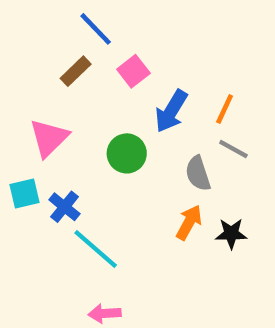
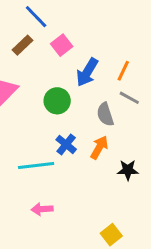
blue cross: (64, 207) -> (66, 144), moved
black star: (231, 233) -> (128, 170), moved
cyan line: (96, 249) -> (36, 165), turned -48

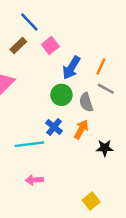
green circle: (57, 101) -> (61, 95), moved

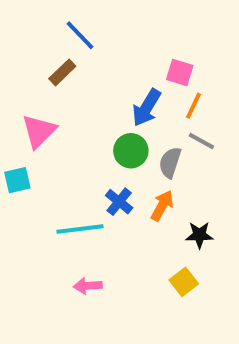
pink square: (50, 45) -> (180, 72), moved, turned -35
gray semicircle: (86, 102) -> (170, 162), turned 36
yellow square: (91, 201) -> (184, 282), moved

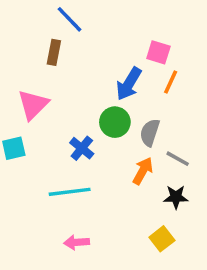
brown rectangle: (62, 72) -> (54, 52), turned -35
gray line: (201, 141) -> (178, 159), moved
blue cross: (119, 202) -> (82, 148), moved

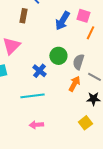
blue arrow: (129, 84) -> (62, 21), moved

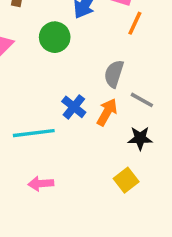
green circle: (58, 56) -> (55, 37), moved
blue cross: (39, 71) -> (74, 107), moved

